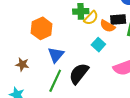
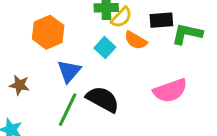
orange semicircle: (107, 26) -> (136, 40), moved
cyan square: (98, 45) -> (105, 48), moved
black semicircle: (79, 74) -> (103, 99), turned 80

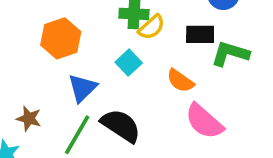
orange semicircle: (136, 40) -> (180, 81), moved
brown star: (19, 85) -> (29, 119), moved
pink semicircle: (170, 91) -> (204, 121), turned 56

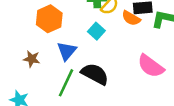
orange semicircle: (180, 81) -> (131, 18), moved
brown star: (29, 119) -> (32, 59), moved

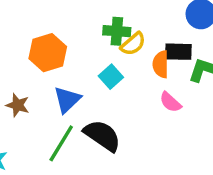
orange semicircle: (131, 18) -> (161, 64), turned 54
pink semicircle: (151, 66) -> (170, 102), moved, size x0.6

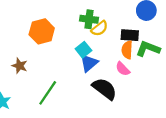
orange semicircle: (161, 64) -> (127, 50), moved
blue triangle: (67, 100) -> (89, 63), moved
black semicircle: (102, 135) -> (104, 89), moved

